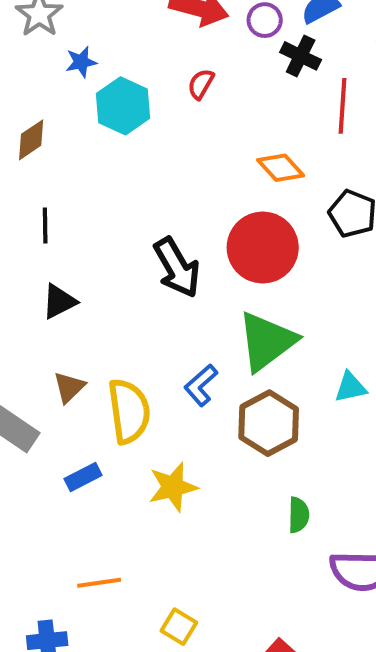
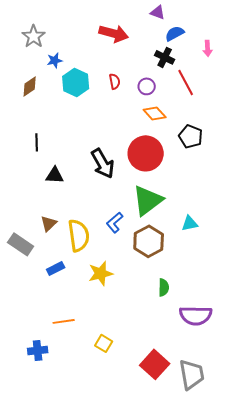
purple circle: (265, 20) -> (147, 86), moved
red semicircle: (201, 84) -> (115, 81), moved, turned 140
red line: (342, 106) -> (186, 82), turned -32
brown diamond: (31, 140) -> (30, 86), moved
black triangle: (59, 301) -> (55, 175), moved, turned 30

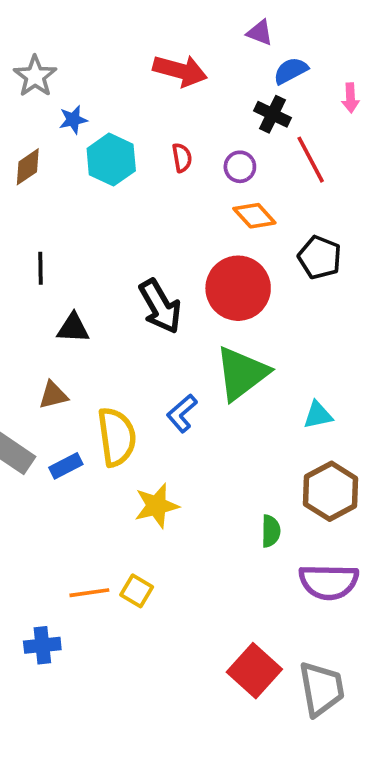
brown triangle: (49, 223) -> (53, 395), moved, turned 30
brown hexagon: (149, 241) -> (331, 491), moved
blue rectangle: (56, 268) -> (66, 466), moved
yellow square: (104, 343) -> (137, 591), moved

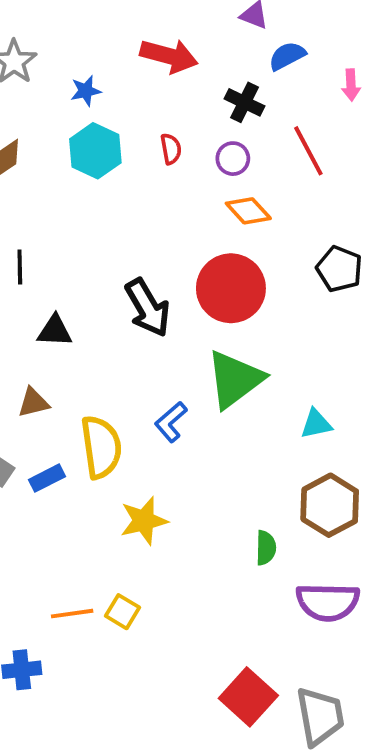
black cross: (273, 114) -> (244, 102), moved
blue star: (73, 120) -> (86, 91), moved
black pentagon: (320, 257) -> (339, 269), moved

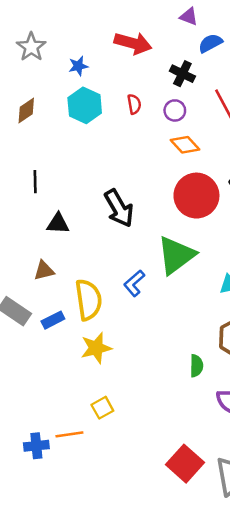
red circle: (231, 288) -> (196, 196), moved
yellow star: (144, 521) -> (96, 348), moved
yellow square: (122, 612) -> (102, 408), turned 30
orange line: (72, 614) -> (69, 434), moved

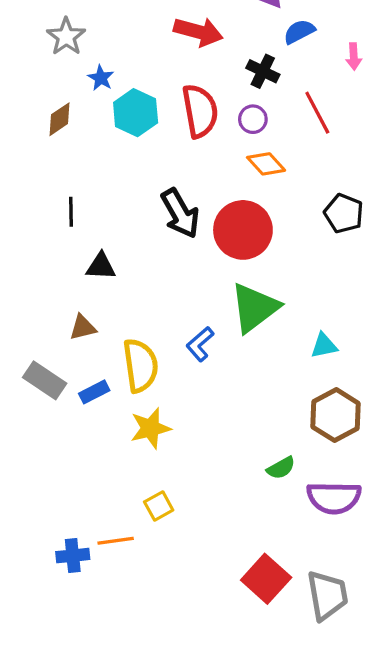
blue star: (78, 66) -> (101, 78), moved, turned -30
red semicircle: (134, 104) -> (200, 111), size x2.0
red circle: (196, 196) -> (243, 230), moved
black arrow: (119, 208) -> (180, 213), moved
green semicircle: (196, 366) -> (281, 468), moved, turned 60

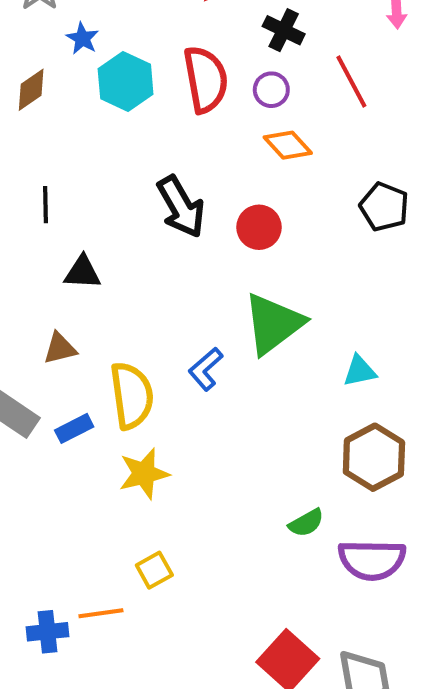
red circle: (243, 230) -> (259, 227), size x0.6

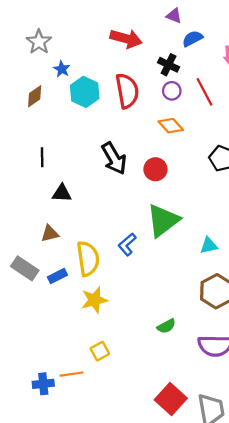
purple circle: (271, 90) -> (172, 91), moved
green semicircle: (306, 523) -> (166, 326), moved

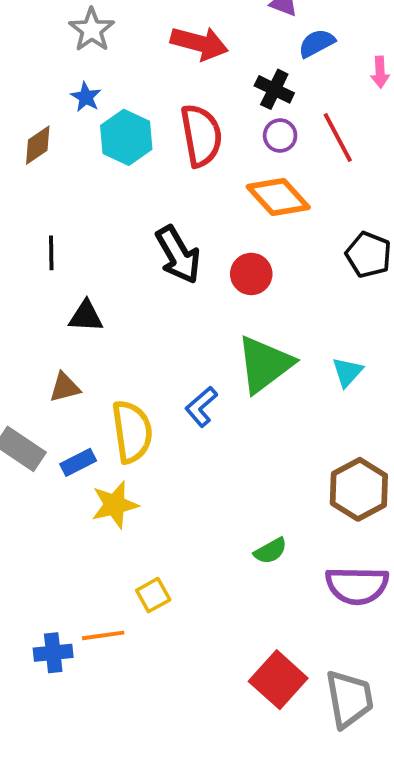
gray star: (39, 42) -> (92, 30), moved
orange diamond: (171, 126) -> (278, 197), size x1.4
cyan triangle: (209, 246) -> (347, 372), moved, turned -36
yellow star: (94, 300) -> (115, 505), moved

